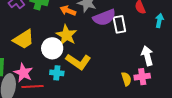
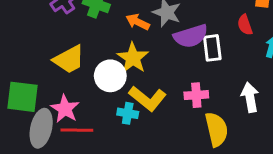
cyan cross: (57, 73) -> (128, 113), moved
pink cross: (142, 77) -> (196, 95), moved
yellow semicircle: (126, 79) -> (217, 129), size x1.6

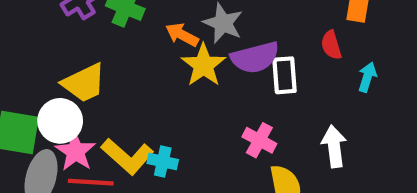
yellow star: (133, 58) -> (203, 65), moved
white circle: (110, 76) -> (60, 121), moved
pink cross: (196, 95) -> (259, 140), turned 30
yellow L-shape: (148, 99) -> (127, 156), moved

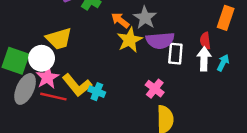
white arrow: (334, 146) -> (204, 59), moved

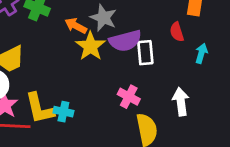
white arrow: (204, 59) -> (181, 102), moved
yellow L-shape: (77, 85) -> (40, 108), turned 36

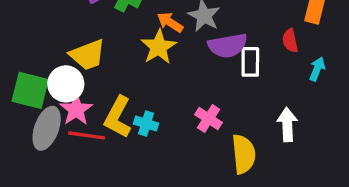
yellow star: (90, 46) -> (159, 47), moved
pink cross: (129, 97) -> (209, 119), moved
yellow L-shape: (40, 108) -> (118, 117), turned 36

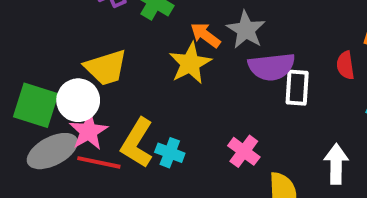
gray ellipse: (47, 128) -> (52, 151), turned 39

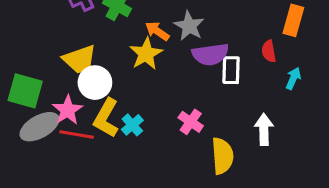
white circle: (78, 100) -> (95, 83), moved
cyan cross: (170, 153) -> (132, 125), turned 30

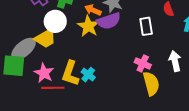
purple semicircle: (210, 54) -> (109, 21), moved
white circle: (95, 83) -> (55, 21), moved
pink cross: (191, 122) -> (143, 63), moved
gray ellipse: (39, 127) -> (24, 49), moved

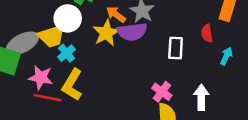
pink star: (44, 73) -> (41, 78), turned -30
cyan cross: (88, 75) -> (67, 53), moved

